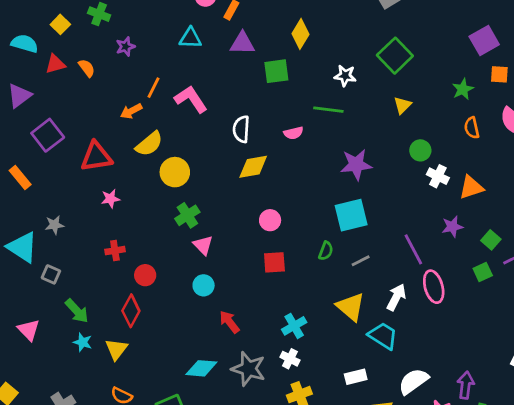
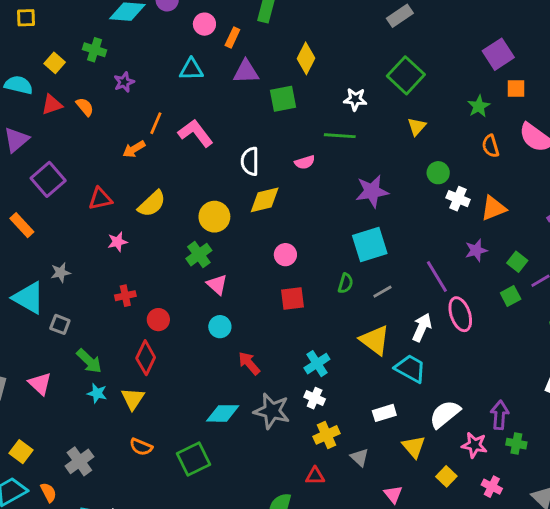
yellow semicircle: (149, 144) -> (152, 204), moved
red triangle: (96, 157) -> (100, 199), size x0.7
yellow circle: (175, 172) -> (214, 217), moved

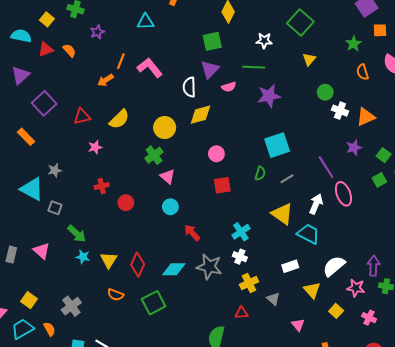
purple triangle: (246, 72) -> (210, 69), moved, turned -42
purple star: (372, 191) -> (269, 96), moved
red diamond: (146, 358) -> (138, 265), moved

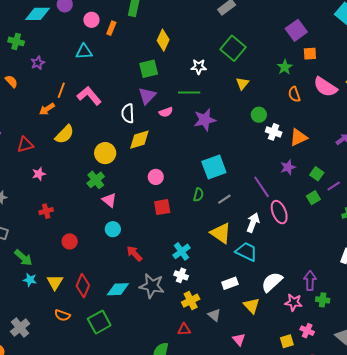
yellow semicircle: (119, 119) -> (64, 134), moved
red circle: (126, 203) -> (70, 241), moved
yellow square: (336, 311) -> (287, 341), moved, turned 32

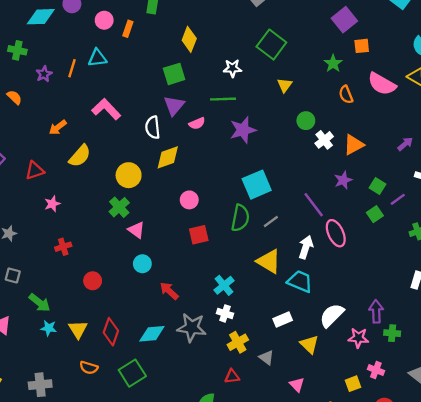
orange line: (61, 90) -> (72, 68), moved
white cross: (274, 132) -> (324, 140), turned 35
green semicircle: (198, 195) -> (240, 218), size x1.6
gray cross: (20, 328) -> (40, 385), turned 36

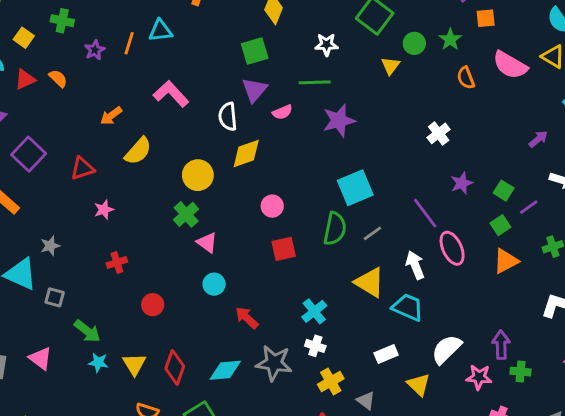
green circle: (306, 121) -> (414, 43), moved
orange triangle: (354, 145) -> (506, 261), moved
white arrow: (306, 247) -> (415, 265), turned -40

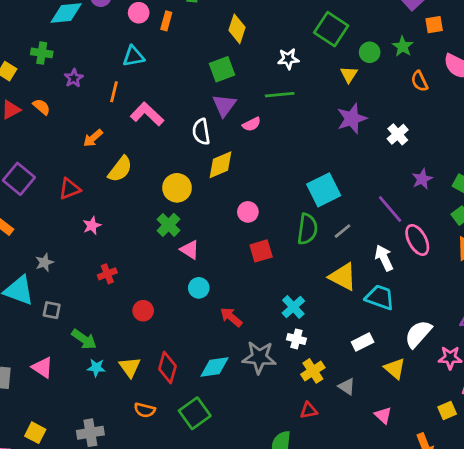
orange line: (129, 43) -> (114, 92), moved
purple star: (339, 121) -> (352, 119), moved

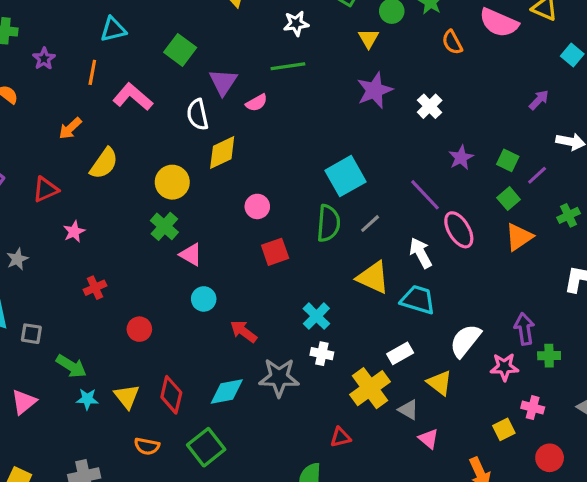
green square: (222, 69) -> (180, 50), moved, turned -30
gray star: (44, 262) -> (17, 259), moved
pink triangle: (42, 367) -> (24, 402), turned 50
yellow cross: (313, 371) -> (370, 388), moved, size x1.4
gray triangle: (347, 387) -> (408, 410), moved

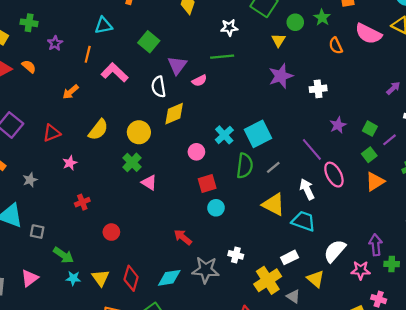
white cross: (430, 106) -> (318, 89), turned 35
yellow semicircle: (104, 163) -> (98, 130), moved
cyan circle: (204, 299) -> (216, 208), moved
cyan cross: (316, 316) -> (224, 135), moved

